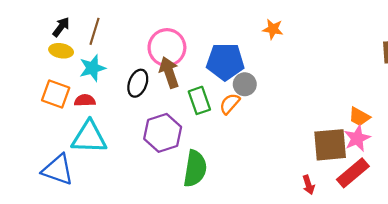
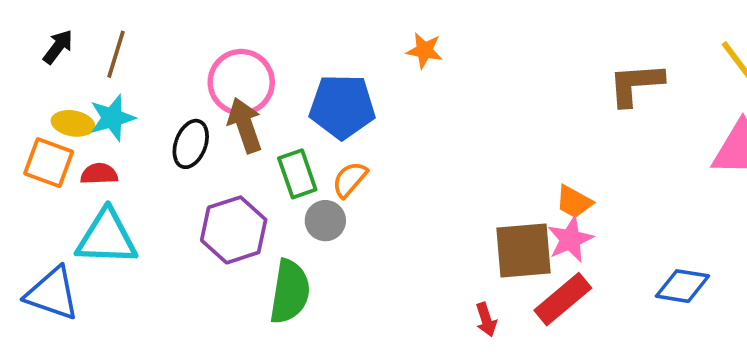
yellow ellipse: (61, 51) -> (73, 123), moved
gray circle: (245, 84) -> (325, 221), moved

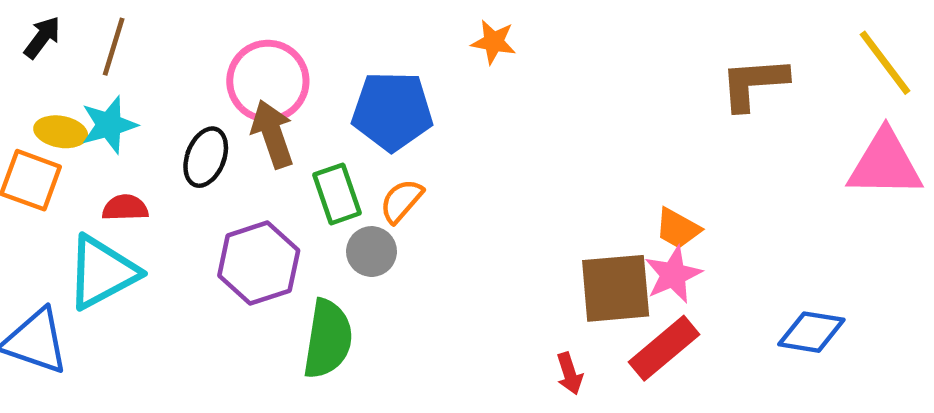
red semicircle: (99, 174) -> (125, 208), moved
cyan triangle: (107, 237) -> (102, 272), turned -30

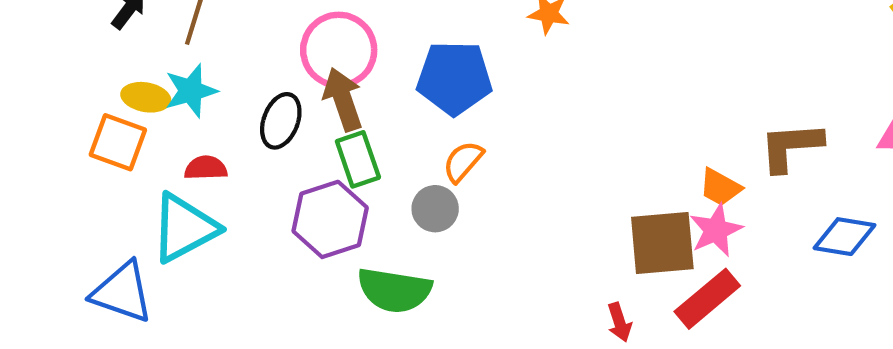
brown L-shape: (754, 83) -> (791, 147), moved
green rectangle: (337, 194) -> (358, 159), moved
blue diamond: (811, 332) -> (845, 237), moved
green semicircle: (328, 339) -> (394, 290), turned 90

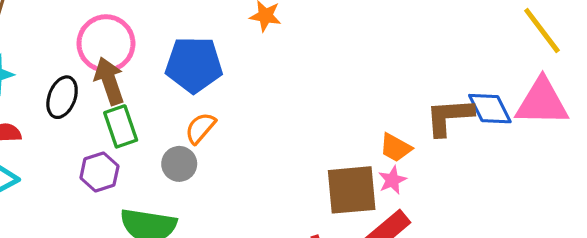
purple hexagon: (330, 219) -> (99, 172), size x0.7
pink star: (716, 230) -> (392, 180), size x0.7
blue diamond: (845, 237) -> (490, 109), moved, turned 54

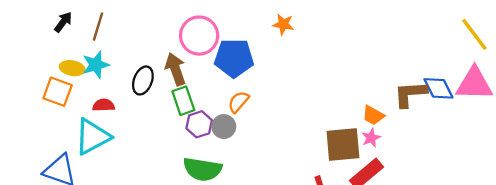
pink circle: (106, 44) -> (199, 36), moved
purple hexagon: (99, 172) -> (199, 124), moved

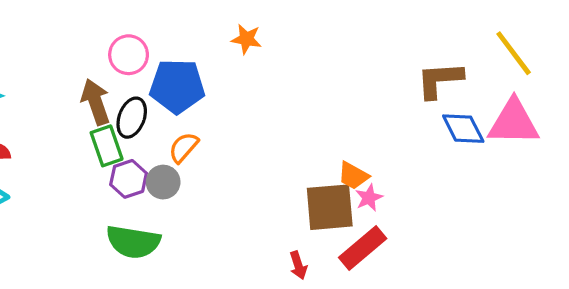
pink circle: (199, 36) -> (129, 55), size x0.7
black ellipse: (143, 80) -> (132, 118), moved
brown L-shape: (410, 94) -> (440, 80), moved
orange trapezoid: (373, 115) -> (353, 176), moved

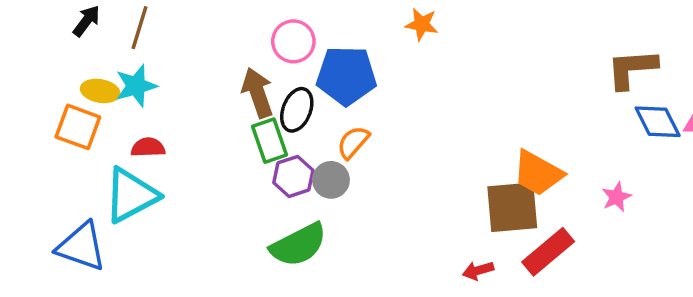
orange trapezoid: (353, 176) -> (538, 173), size x1.5
pink star: (369, 198) -> (617, 197), moved
green semicircle: (133, 242) -> (298, 245), turned -36
red arrow: (298, 265) -> (478, 271), turned 92

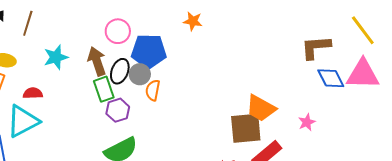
cyan star: (136, 86) -> (56, 57), moved
orange semicircle: (353, 142) -> (153, 90), turned -30
gray circle: (331, 180) -> (140, 74), moved

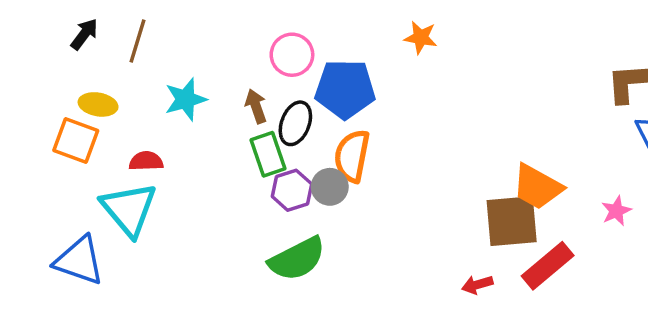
brown arrow: (97, 61) -> (256, 106), size x0.7
gray circle: (140, 74) -> (330, 187), moved
orange semicircle: (153, 90) -> (352, 156), size x1.4
cyan triangle: (23, 121) -> (129, 209), turned -42

